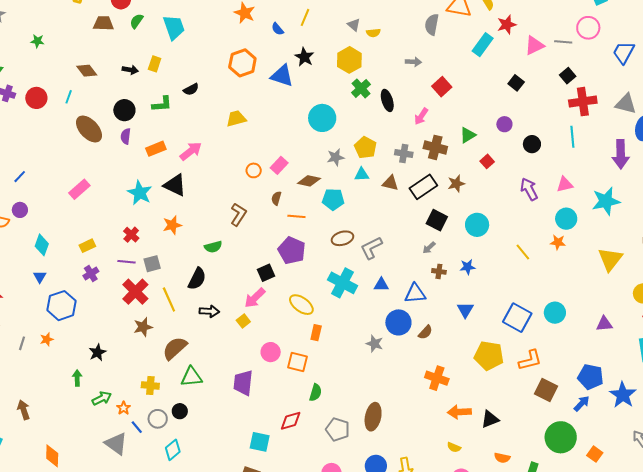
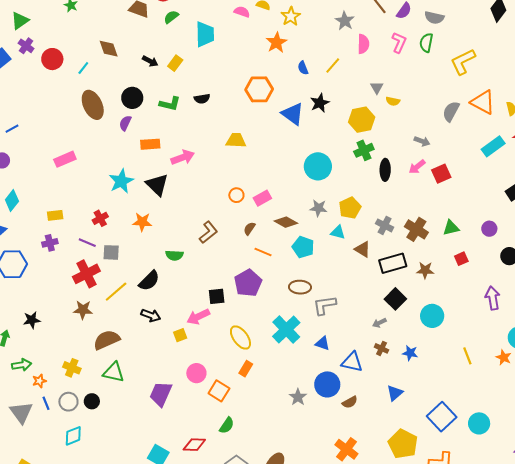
pink arrow: (421, 116) -> (417, 167), moved
yellow line: (169, 299) -> (116, 292), turned 55

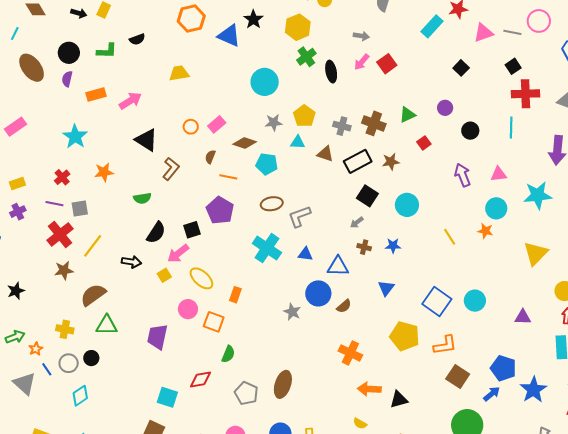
black triangle: (157, 185) -> (146, 140), moved
black semicircle: (149, 281) -> (156, 233), moved
yellow ellipse: (240, 337) -> (201, 278), moved

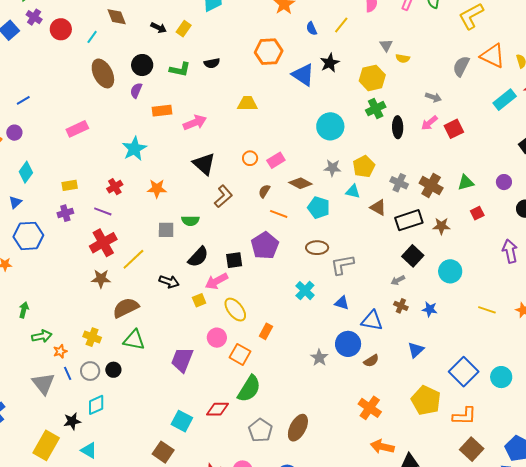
gray square: (80, 208) -> (166, 230), moved
yellow line: (450, 237) -> (487, 310), turned -48
cyan cross: (267, 248) -> (305, 291), size x0.7
black star: (16, 291) -> (72, 421), moved
green semicircle: (228, 354) -> (249, 389), size x1.6

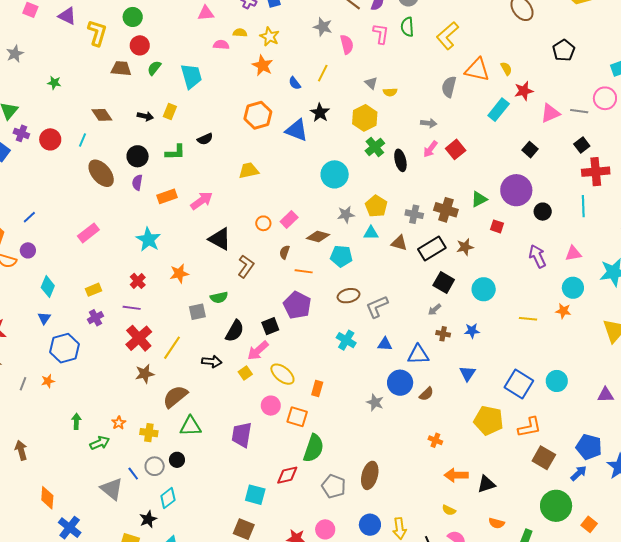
purple circle: (504, 182) -> (516, 190), size x2.0
red square: (477, 213) -> (497, 226), turned -32
orange star: (60, 351) -> (119, 423), moved
orange cross: (370, 408) -> (435, 440), size x0.6

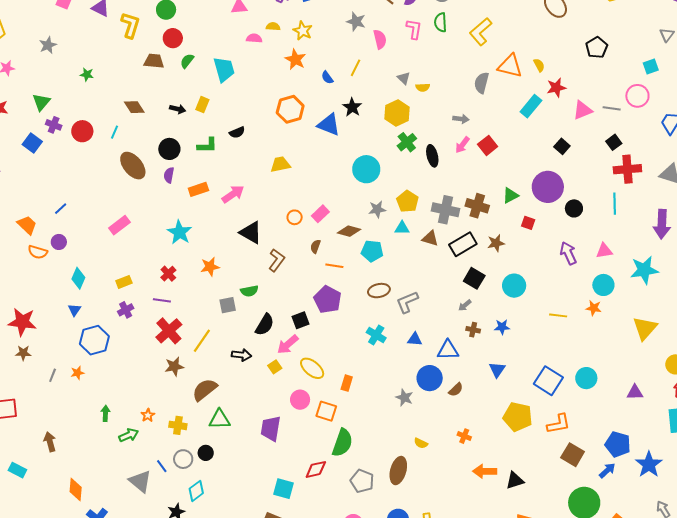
gray cross: (414, 214) -> (446, 210), size x1.5
yellow semicircle: (449, 510) -> (421, 443), moved

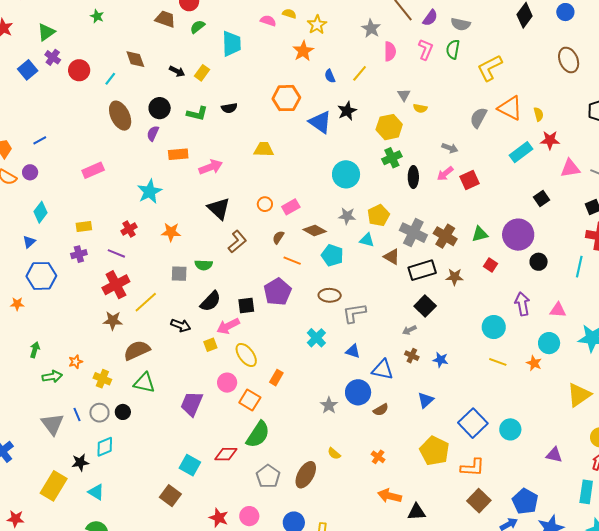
cyan circle: (514, 286) -> (494, 327), moved

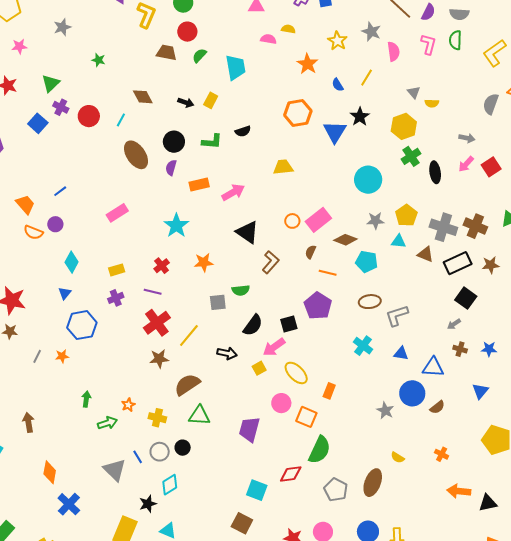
yellow star: (317, 25) -> (337, 41), moved
blue triangle: (320, 122) -> (335, 132), turned 35
pink rectangle: (291, 207) -> (318, 220), size x1.4

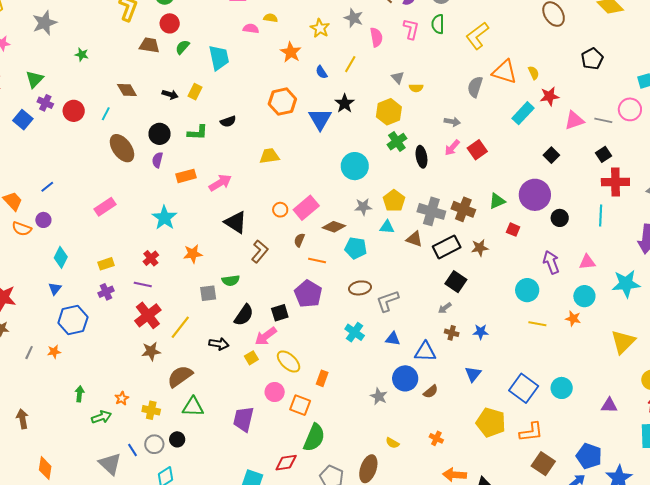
gray star: (62, 27) -> (45, 23), size x1.4

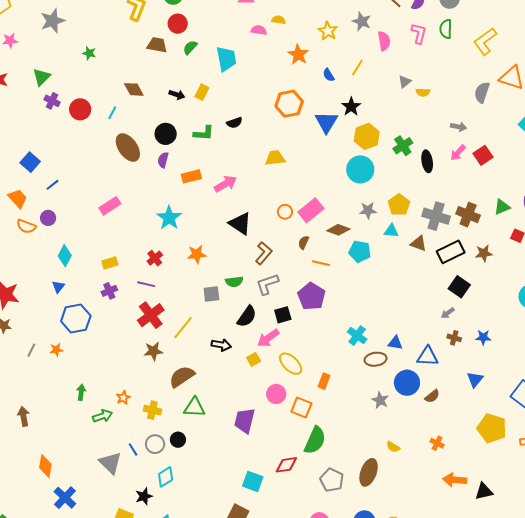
gray triangle: (398, 78) -> (405, 82), turned 32
yellow hexagon: (389, 112) -> (367, 136), moved
blue square: (23, 120) -> (30, 162), moved
brown ellipse: (360, 288) -> (376, 359), moved
gray L-shape: (387, 301) -> (267, 284), moved

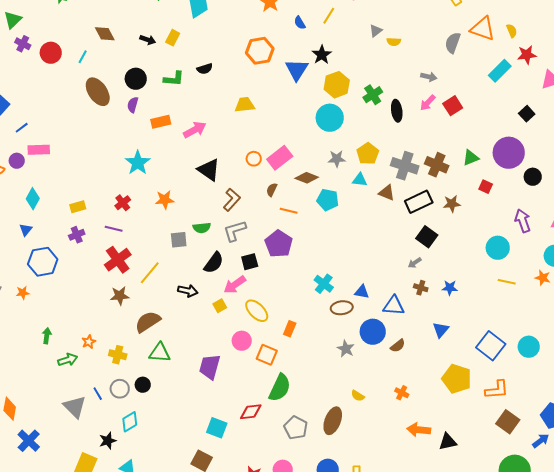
pink rectangle: (110, 206) -> (39, 150), moved, turned 30

